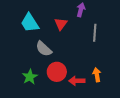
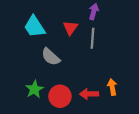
gray line: (95, 33) -> (92, 38), moved
red circle: (57, 72) -> (60, 96), moved

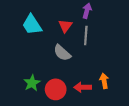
gray semicircle: (51, 57) -> (62, 53), moved

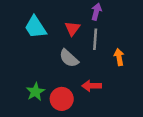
orange arrow: (104, 81) -> (119, 57), moved
red arrow: (83, 87) -> (92, 86), moved

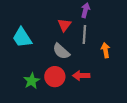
cyan trapezoid: (35, 27) -> (22, 38), moved
red circle: (62, 99) -> (55, 77), moved

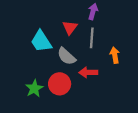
cyan trapezoid: (22, 38) -> (41, 41), moved
red arrow: (81, 76) -> (88, 72), moved

